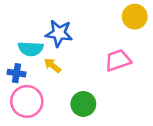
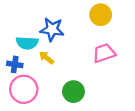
yellow circle: (135, 17) -> (101, 15), moved

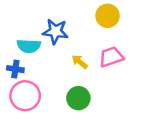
yellow arrow: (46, 58) -> (80, 62), moved

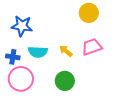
blue star: (55, 32) -> (22, 26), moved
cyan semicircle: (29, 46) -> (38, 52), moved

